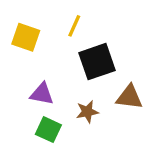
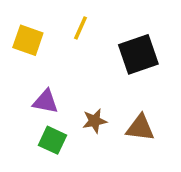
black square: (97, 62) -> (138, 54), moved
brown triangle: (129, 97) -> (140, 128), moved

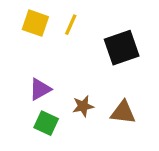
yellow square: (28, 40) -> (35, 23), moved
purple triangle: (46, 102) -> (40, 89), turned -40

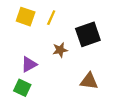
brown star: (83, 106) -> (60, 50), moved
green square: (46, 123) -> (22, 88), moved

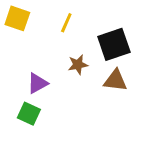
yellow square: (26, 17) -> (17, 18), moved
brown triangle: (89, 81) -> (115, 80), moved

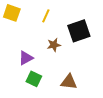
brown triangle: (115, 80) -> (69, 82), moved
green square: (29, 114) -> (34, 79), moved

